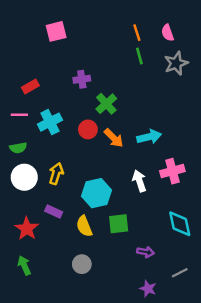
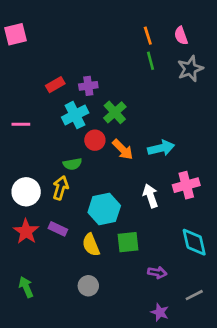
pink square: (56, 31) -> (15, 34), moved
red rectangle: (30, 87) -> (55, 85), moved
cyan cross: (50, 122) -> (75, 115), moved
green semicircle: (18, 148) -> (72, 164), moved
red star: (27, 229) -> (26, 232), moved

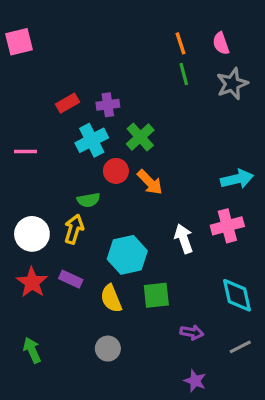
cyan arrow: (161, 148) -> (237, 179), moved
gray line: (194, 295) -> (240, 347), moved

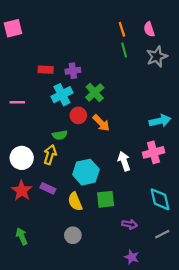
red rectangle: (68, 103) -> (46, 70), turned 32

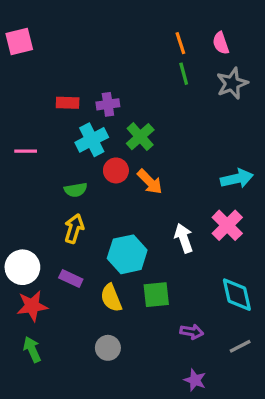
green semicircle: (60, 135) -> (76, 190), moved
pink cross: (154, 152) -> (227, 225), turned -30
white circle: (22, 158) -> (22, 267), moved
red star: (22, 191) -> (32, 306), moved, turned 30

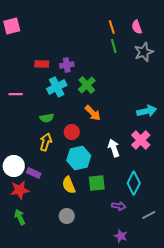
red circle: (116, 170) -> (72, 132), moved
purple rectangle: (71, 279) -> (34, 173), moved
cyan diamond: (237, 295) -> (134, 183), moved, turned 40

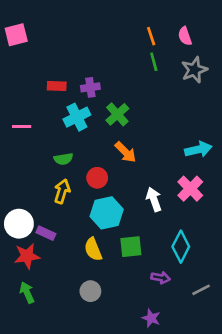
purple star: (121, 236) -> (151, 318), moved

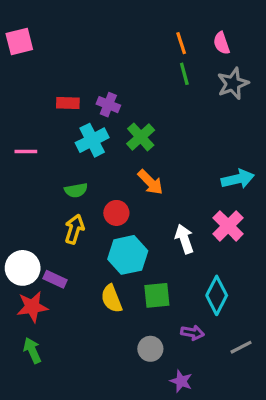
purple cross: (90, 87) -> (108, 105), turned 30
gray circle: (90, 291) -> (150, 349), moved

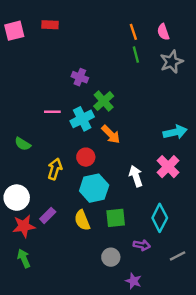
red rectangle: (68, 103) -> (50, 25), moved
cyan cross: (92, 140) -> (82, 119), moved
pink line: (26, 151) -> (52, 112), moved
green semicircle: (76, 190) -> (23, 144), moved, turned 42
purple rectangle: (55, 279) -> (48, 215), moved, turned -70

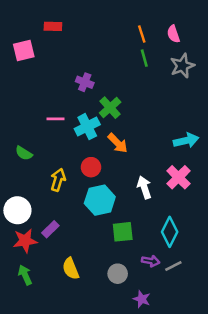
pink square: (14, 31) -> (24, 50), moved
yellow semicircle: (82, 220) -> (71, 269), moved
gray line: (178, 256) -> (173, 266), moved

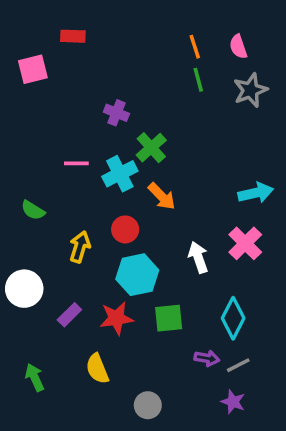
red star: (25, 241) -> (116, 318), moved
gray circle: (118, 274) -> (148, 405), moved
purple star: (142, 299) -> (233, 402), moved

